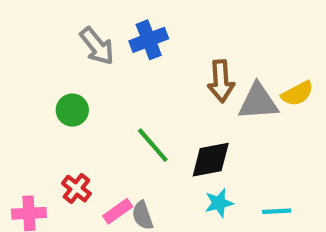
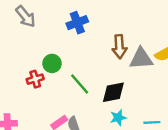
gray arrow: (97, 46) -> (26, 17), moved
green circle: (72, 110) -> (52, 63), moved
red cross: (76, 189) -> (35, 79), moved, turned 35

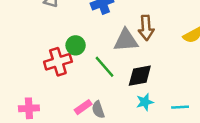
gray triangle: (141, 59) -> (126, 40), moved
red cross: (35, 79) -> (58, 62), size x1.5

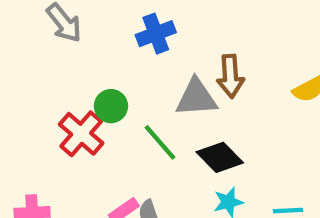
red cross: (58, 62) -> (81, 134), turned -32
black diamond: (140, 76) -> (220, 157), turned 56

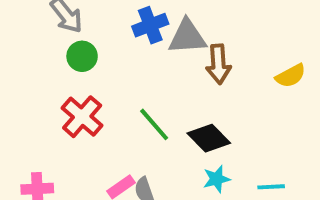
gray triangle: (196, 98) -> (187, 37), moved
green circle: (111, 106) -> (82, 56), moved

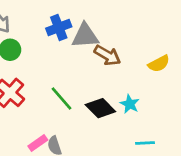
brown arrow: (218, 64) -> (107, 55), turned -56
cyan star: (217, 179) -> (130, 104), moved, turned -30

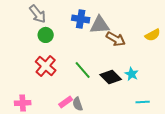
blue cross: (59, 27) -> (81, 19), turned 30
yellow semicircle: (159, 64) -> (153, 35), moved

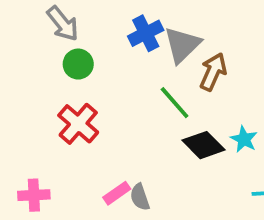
blue cross: (81, 19) -> (146, 33), turned -36
gray triangle: (100, 25) -> (182, 45), turned -40
brown arrow: (116, 39) -> (213, 72), turned -96
green line: (83, 70) -> (175, 103), moved

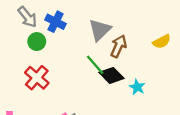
blue cross: (146, 33) -> (55, 22), moved, turned -36
black diamond: (203, 145) -> (111, 75), moved

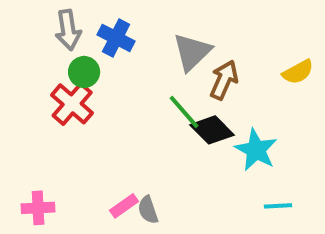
gray arrow: (27, 17) -> (68, 30), turned 30
red cross: (37, 78) -> (72, 104), moved
cyan star: (137, 87) -> (256, 150), size x1.5

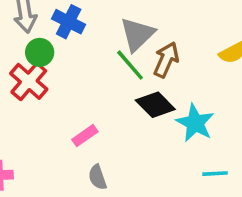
green line: (184, 112) -> (130, 65), moved
pink rectangle: (124, 206) -> (85, 136), moved

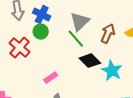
green circle: (40, 52) -> (41, 32), moved
brown arrow: (166, 60) -> (108, 34), moved

